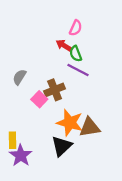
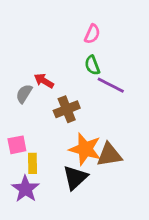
red arrow: (64, 45) -> (44, 81), moved
purple line: (78, 70) -> (111, 85), moved
pink square: (39, 99) -> (17, 145), moved, turned 35
yellow rectangle: (12, 140) -> (33, 163), moved

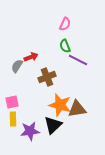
red arrow: (44, 81) -> (31, 57), turned 128
yellow rectangle: (33, 163) -> (13, 119), moved
purple star: (25, 189) -> (30, 131), moved, turned 30

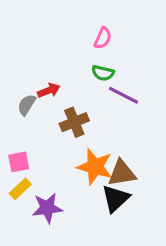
green semicircle: (65, 46) -> (103, 73), turned -56
yellow rectangle: (13, 119) -> (20, 189), turned 48
black triangle: (53, 125) -> (116, 198), moved

